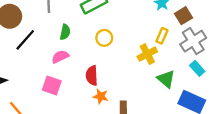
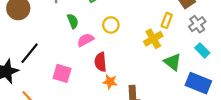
green semicircle: (65, 32) -> (73, 21), turned -32
black line: (25, 40) -> (30, 53), moved
gray cross: (193, 41) -> (197, 24), size x0.7
pink semicircle: (60, 57) -> (86, 40), moved

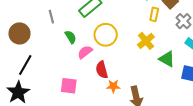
yellow rectangle: (167, 20) -> (154, 14), moved
yellow circle: (111, 25) -> (106, 35), size x1.5
black line: (30, 53) -> (25, 65), moved

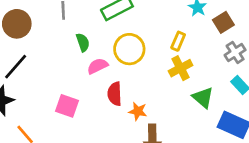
yellow rectangle: (154, 14) -> (178, 41), moved
orange star: (113, 86) -> (138, 111), moved

